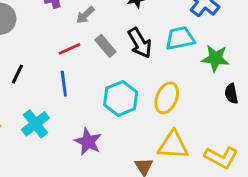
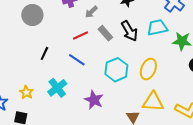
blue line: (64, 84) -> (77, 60), turned -48

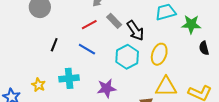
black arrow: (129, 31) -> (135, 31), moved
cyan cross: (57, 88) -> (69, 78), turned 36
purple star: (94, 100) -> (107, 88), turned -30

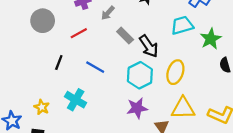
green star: (191, 24) -> (211, 39), turned -30
red line: (89, 25) -> (79, 33), moved
cyan cross: (69, 78) -> (76, 100), turned 36
purple star: (107, 88) -> (137, 108), moved

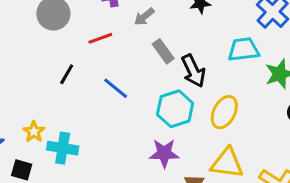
cyan cross: (76, 100) -> (63, 148), moved, turned -30

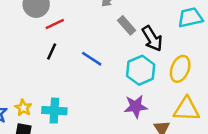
red line: (100, 38) -> (55, 24), moved
yellow star: (34, 132) -> (23, 108), moved

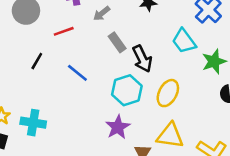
cyan trapezoid: (190, 17) -> (184, 41), turned -120
red line: (55, 24) -> (64, 31), moved
purple star: (136, 106) -> (118, 127), turned -30

